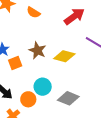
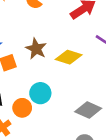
gray diamond: (68, 98) -> (88, 110), moved

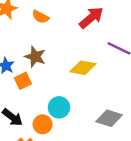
brown star: (36, 49) -> (35, 57), moved

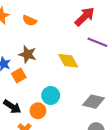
red arrow: (91, 18) -> (85, 17), moved
yellow diamond: (83, 68) -> (68, 61), turned 55

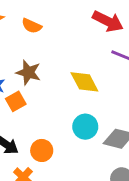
red arrow: (85, 17) -> (108, 21), turned 70
cyan circle: (51, 95) -> (85, 127), moved

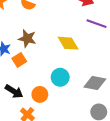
cyan circle: (85, 127) -> (60, 77), moved

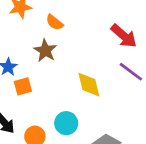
brown star: (27, 39) -> (45, 51), moved

